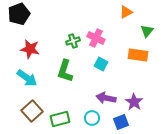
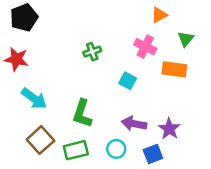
pink cross: (96, 38) -> (145, 47), moved
red star: (30, 49) -> (16, 59), moved
green L-shape: (65, 71) -> (82, 114), moved

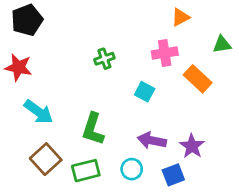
green triangle: (186, 39) -> (222, 44), moved, turned 42
pink cross: (145, 47) -> (165, 53), turned -35
orange rectangle: (174, 69) -> (198, 79), turned 35

